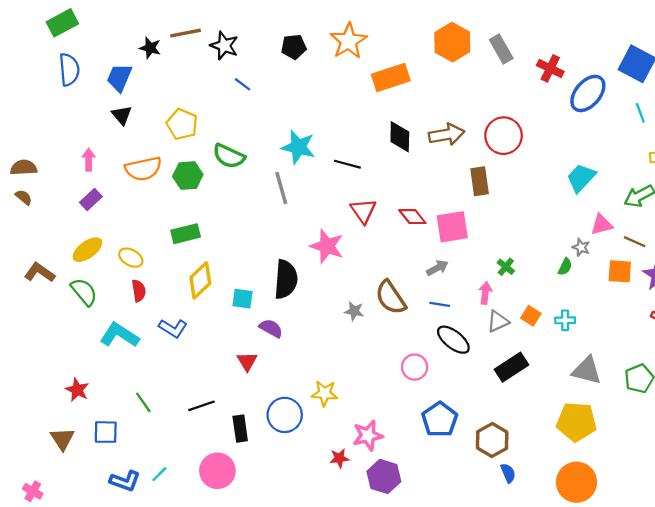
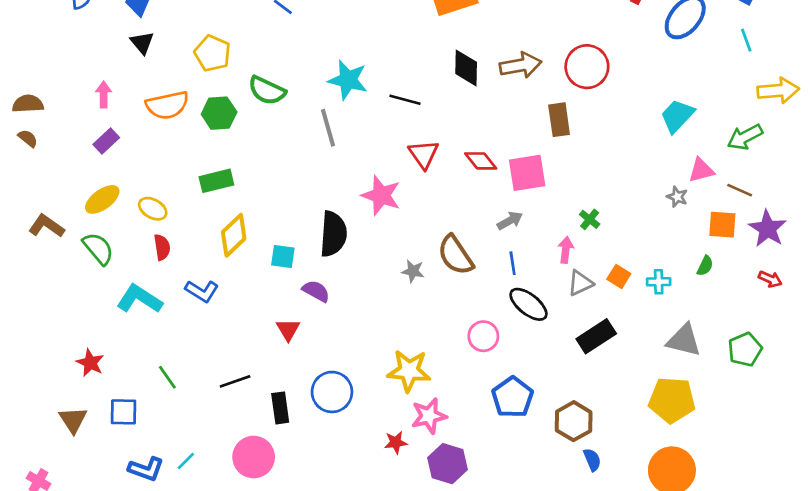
green semicircle: (565, 267) -> (705, 266), moved
blue line: (440, 304) -> (513, 263), turned 72
yellow star: (325, 393) -> (409, 371), moved, size x1.4

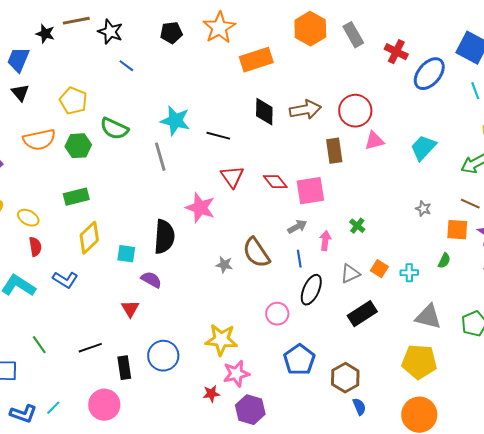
pink triangle: (701, 170) -> (374, 141), moved
pink arrow: (566, 250) -> (325, 241), moved
black ellipse: (528, 304) -> (311, 290), turned 76

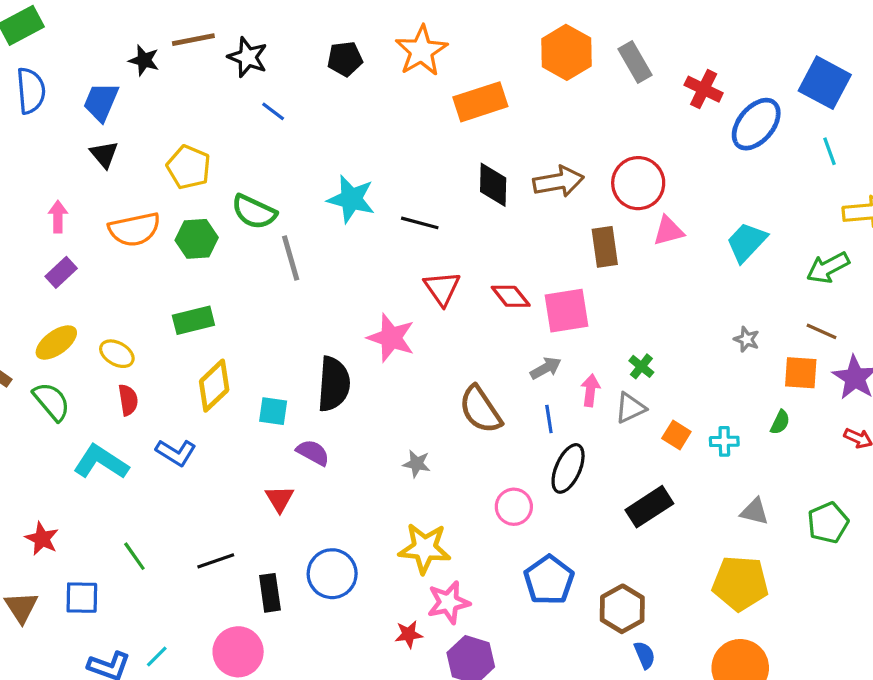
gray line: (160, 157) -> (291, 258), moved
gray star: (224, 265) -> (417, 464), moved
gray triangle: (350, 274) -> (630, 408), moved
gray triangle: (428, 317) -> (755, 512), size x0.7

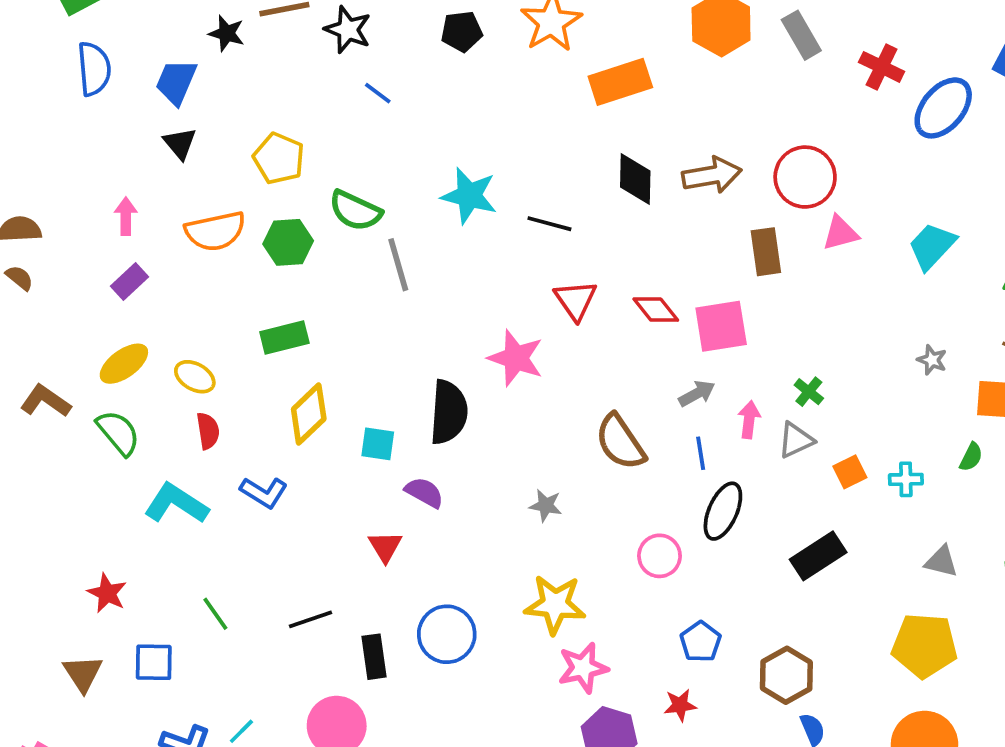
orange square: (676, 435) -> (850, 472), turned 32
blue pentagon: (549, 580) -> (701, 642), size x0.7
red star: (409, 634) -> (680, 705), moved

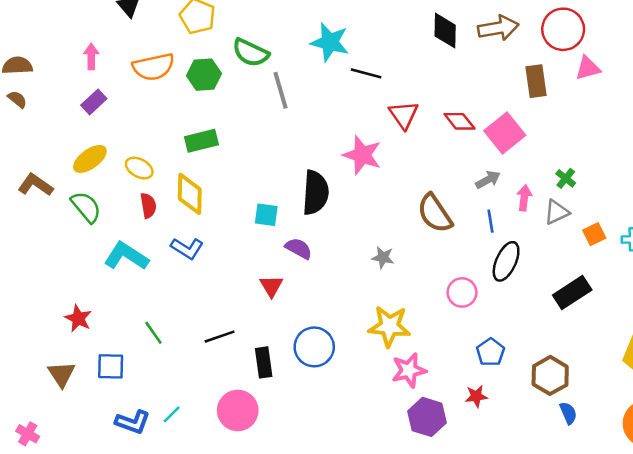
black line: (549, 224) -> (366, 73), moved
pink square: (721, 326) -> (505, 133), turned -30
yellow diamond: (309, 414) -> (190, 194), moved, turned -45

